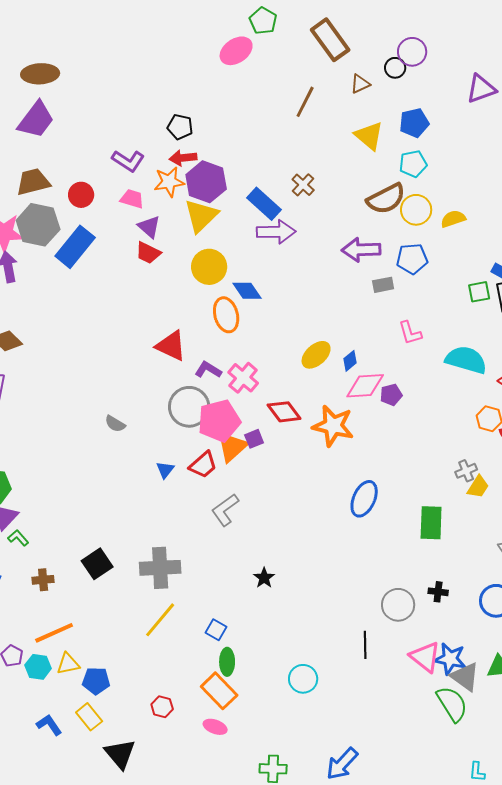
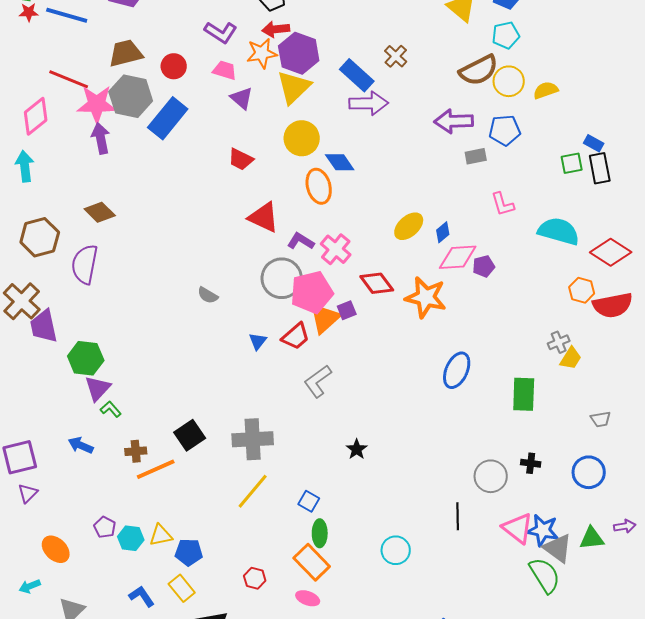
red trapezoid: (148, 253) -> (241, 159), moved
orange line: (54, 633) -> (156, 469), moved

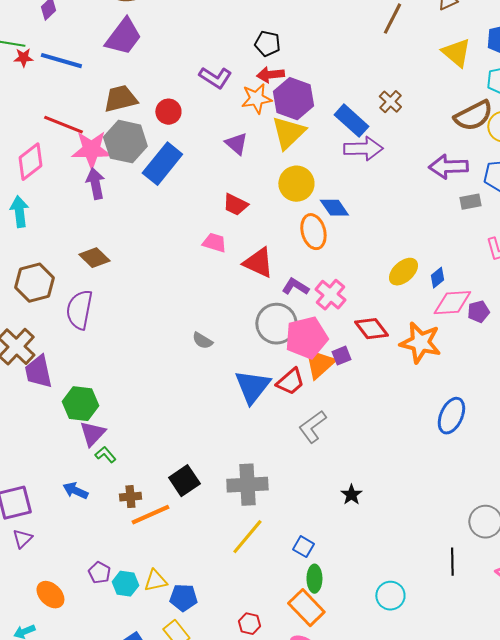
pink trapezoid: (225, 70) -> (214, 243), moved
blue triangle: (258, 341) -> (252, 387), size x2.0

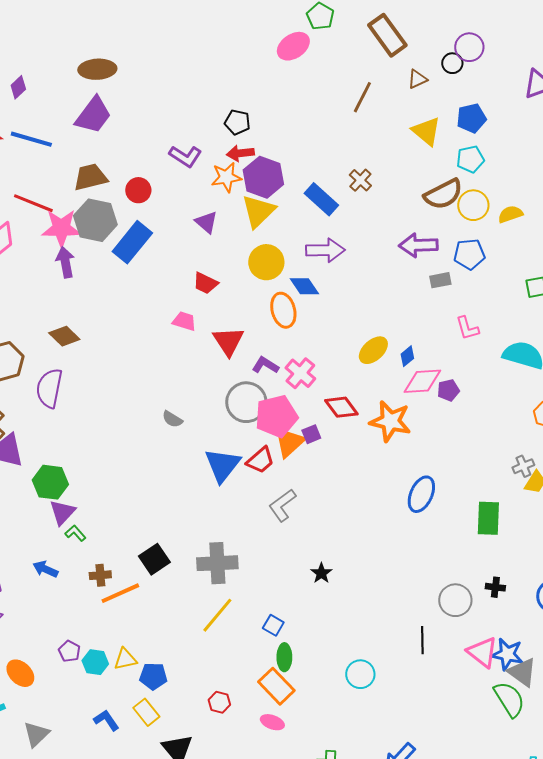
purple arrow: (363, 149) -> (325, 250), moved
red triangle: (258, 263) -> (228, 341), turned 32

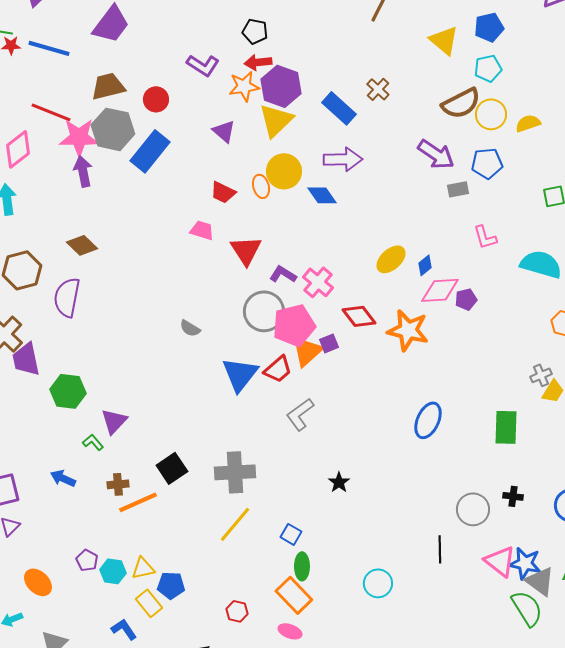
purple arrow: (418, 245) -> (436, 154), turned -144
orange ellipse: (283, 310) -> (261, 186), moved, size x0.7
blue ellipse: (421, 494) -> (428, 420), moved
purple triangle: (62, 512) -> (114, 421), moved
yellow rectangle: (146, 712) -> (149, 603), moved

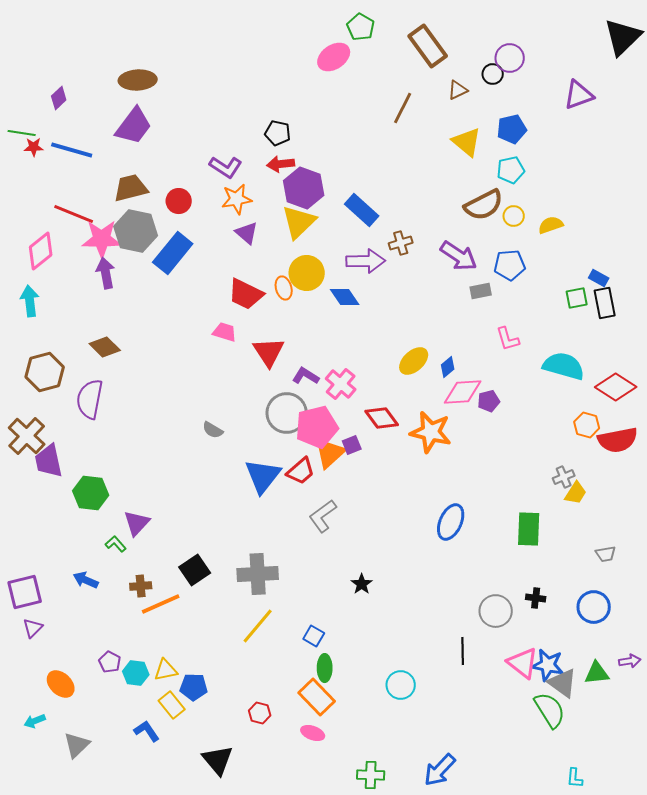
orange star: (244, 86) -> (237, 199), moved
brown cross: (378, 89) -> (401, 243), moved, turned 30
yellow circle: (491, 114) -> (514, 216), size x0.7
red trapezoid: (223, 192) -> (246, 294), size x1.4

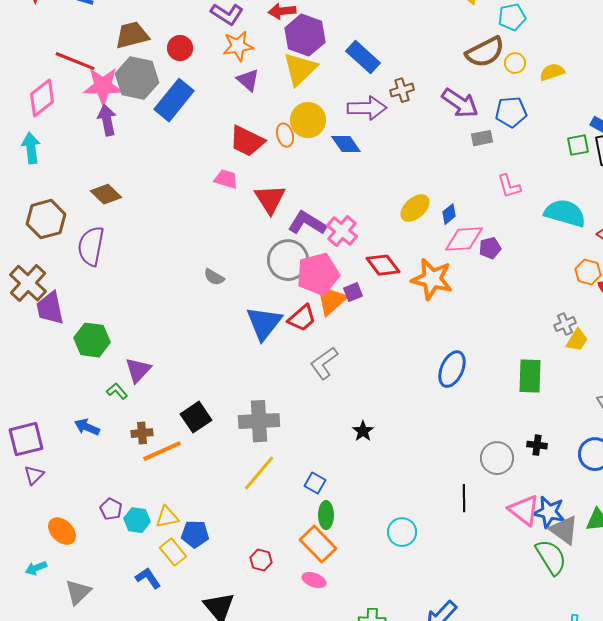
purple L-shape: (306, 376) -> (307, 223), size x1.4

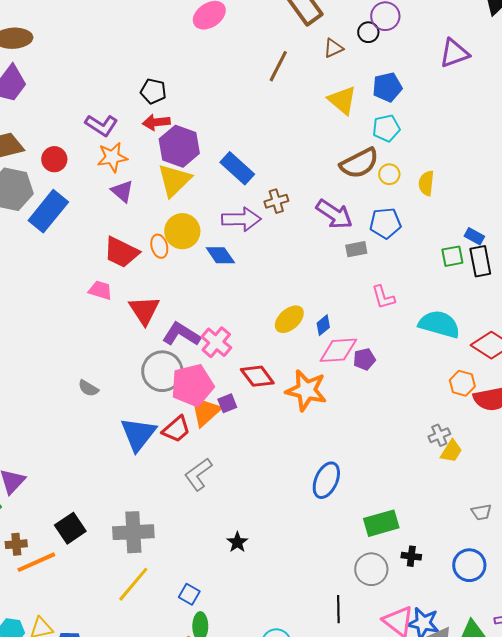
yellow semicircle: (552, 72) -> (426, 183), turned -65
green rectangle: (530, 376) -> (381, 523), moved, turned 72

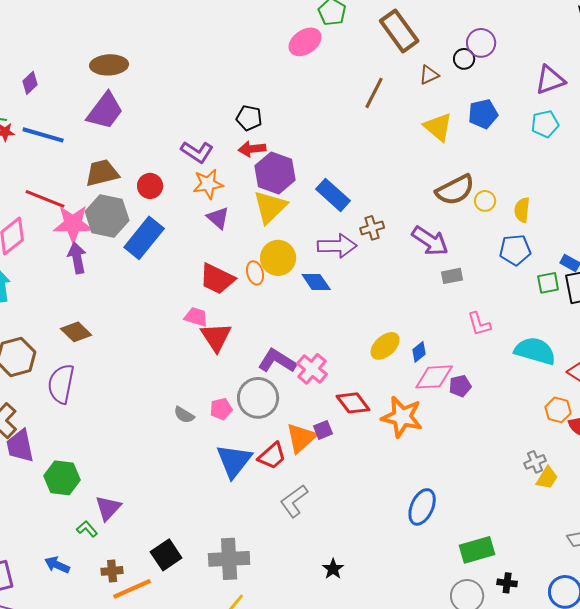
cyan pentagon: (386, 128) -> (545, 124), moved
blue pentagon: (385, 223) -> (515, 250), moved
red triangle: (144, 310) -> (216, 337), moved
pink pentagon: (192, 385) -> (221, 409), moved, size x0.5

